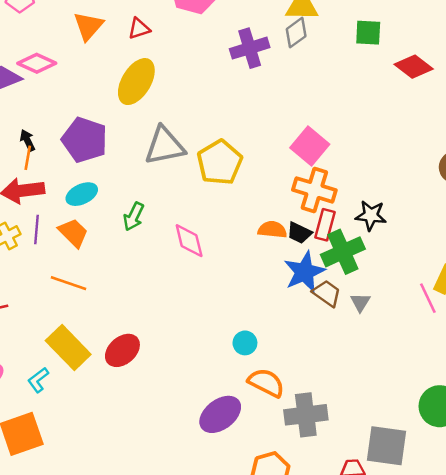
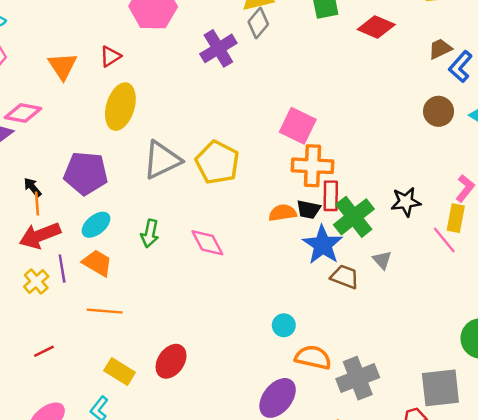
black star: (371, 215) -> (406, 202), moved
brown trapezoid: (327, 293) -> (345, 277), moved
yellow rectangle: (68, 348) -> (120, 371), size x0.7

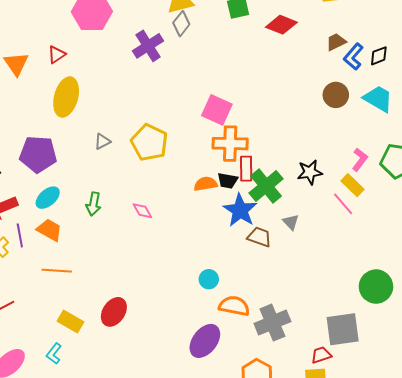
gray triangle: (162, 160) -> (102, 141), size x0.5
yellow rectangle: (456, 218) -> (352, 185), turned -55
pink diamond: (207, 243) -> (142, 211), size x0.7

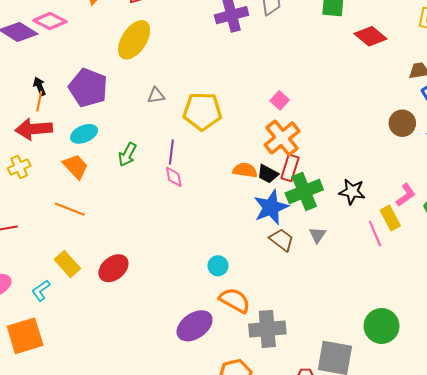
pink square: (217, 110) -> (280, 100), size x0.6
yellow pentagon: (149, 142) -> (202, 111), turned 30
orange cross: (230, 144) -> (282, 138), turned 32
purple line: (20, 235) -> (171, 152), moved

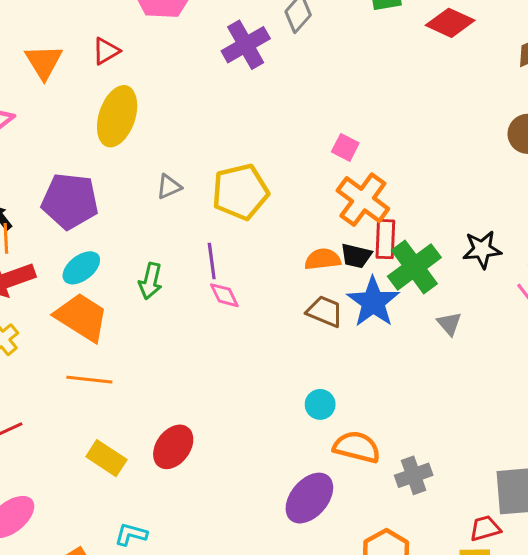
orange trapezoid: (76, 166) -> (82, 317), size x1.4
brown trapezoid: (282, 240) -> (325, 311), moved
cyan L-shape: (41, 291) -> (131, 534), moved, turned 65
gray cross: (267, 329) -> (414, 475), size x0.7

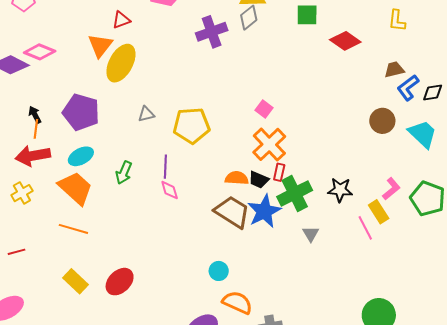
orange triangle: (44, 62) -> (100, 45), moved
red rectangle: (385, 239) -> (279, 172), size x0.7
brown trapezoid: (325, 311) -> (232, 212), size x1.5

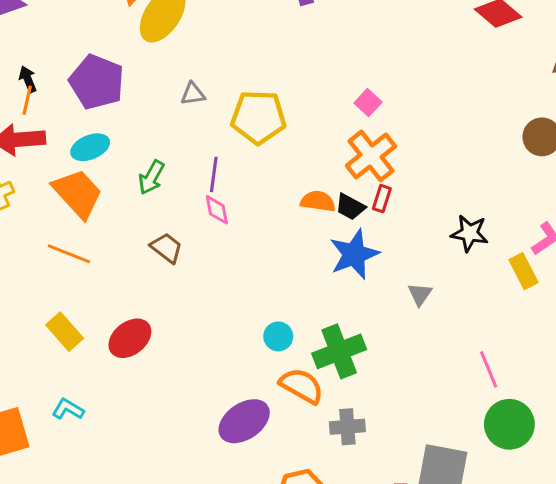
green cross: (295, 193) -> (339, 351), moved
brown trapezoid: (232, 212) -> (167, 248), moved, size x0.6
pink line: (365, 228) -> (489, 369), moved

